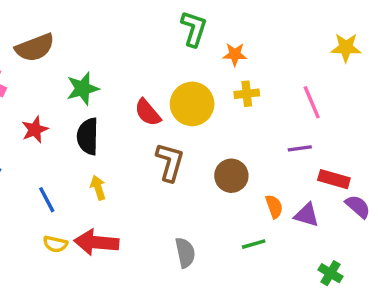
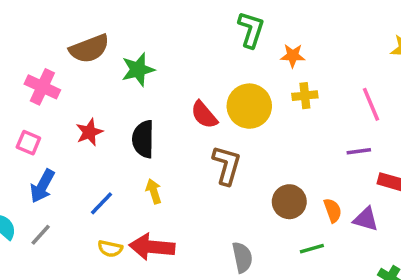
green star: (83, 89) -> (138, 70), moved
brown circle: (231, 176) -> (289, 202), moved
blue line: (47, 200) -> (101, 203), turned 72

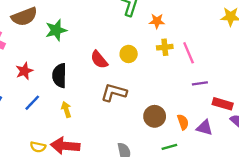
pink line: (371, 104) -> (189, 53), moved
yellow circle: (249, 106) -> (129, 54), size x0.6
brown L-shape: (227, 165) -> (114, 93), turned -90
blue line: (101, 203) -> (32, 103), moved

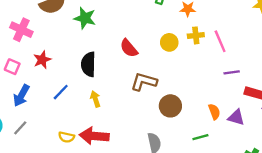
green star: (56, 30) -> (85, 18), turned 30
yellow circle: (129, 54) -> (169, 42), moved
red star: (24, 71) -> (42, 60), moved
brown circle: (155, 116) -> (170, 106), moved

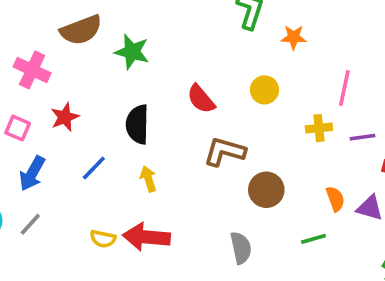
yellow cross: (196, 35) -> (319, 128), moved
pink line: (220, 41) -> (344, 88), turned 35

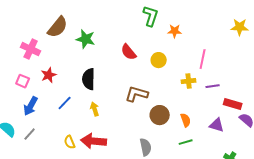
brown semicircle: (81, 30) -> (58, 27), turned -30
red semicircle: (201, 99) -> (129, 52), moved
orange semicircle: (335, 199) -> (186, 120), moved
yellow semicircle: (103, 239) -> (70, 142), turned 56

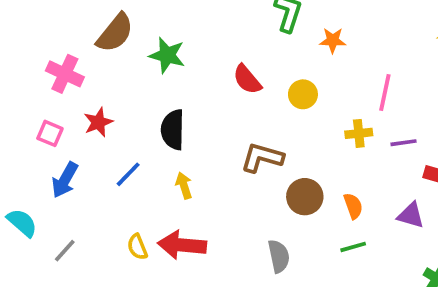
gray line: (30, 134) -> (65, 251), moved

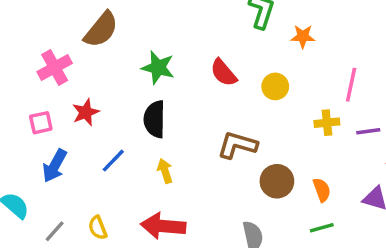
green star: (167, 55) -> (158, 67), moved
pink cross: (65, 74) -> (55, 67), turned 36
pink square: (50, 133) -> (41, 123), turned -35
yellow semicircle: (137, 247) -> (98, 228), moved

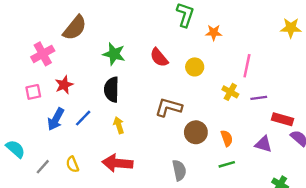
yellow cross: (327, 123) -> (230, 92), turned 35
blue arrow: (55, 166) -> (56, 119), moved

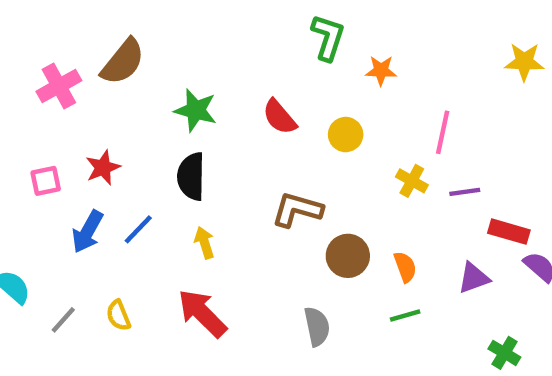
pink cross: (43, 54) -> (59, 86), moved
purple triangle: (264, 144) -> (474, 278), turned -36
red arrow: (118, 163) -> (202, 313), turned 40

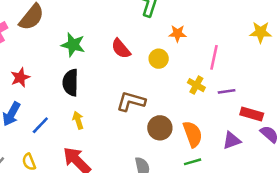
yellow star: (524, 62) -> (261, 32), moved
orange star: (381, 71) -> (177, 33), moved
blue line: (138, 229) -> (40, 125), moved
orange semicircle: (405, 267) -> (193, 134), size x1.5

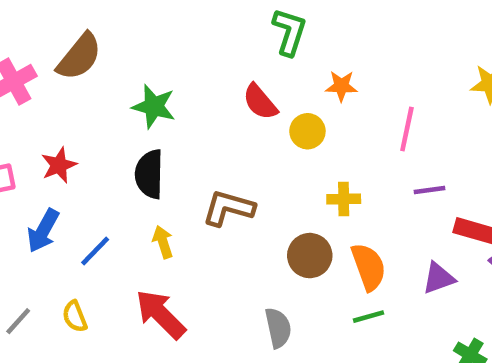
red semicircle: (121, 49) -> (260, 102), moved
yellow cross: (196, 85) -> (344, 199), moved, turned -30
brown L-shape: (131, 101) -> (228, 208), moved

